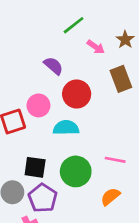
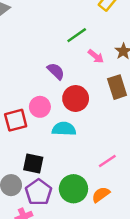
pink line: (115, 160) -> (107, 161), turned -48
green circle: (76, 171) -> (73, 189), moved

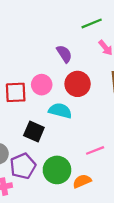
black square: (33, 163) -> (34, 132), moved

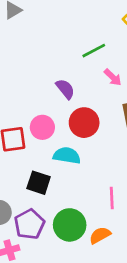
pink line: (95, 150) -> (112, 198), turned -66

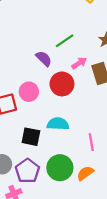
green line: (94, 51) -> (65, 41), moved
pink arrow: (113, 77) -> (79, 63), moved, turned -72
cyan semicircle: (67, 156) -> (58, 124), moved

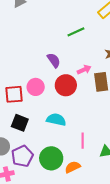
green line: (65, 41) -> (76, 32), moved
black square: (31, 137) -> (20, 123), moved

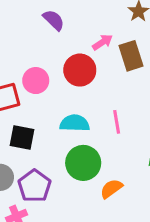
purple semicircle: (54, 60) -> (54, 20), moved
pink line: (83, 141) -> (117, 122), moved
green circle: (51, 158) -> (83, 163), moved

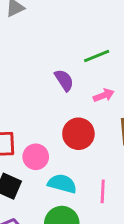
pink arrow: (103, 42) -> (104, 95), moved
pink circle: (36, 81) -> (36, 157), moved

